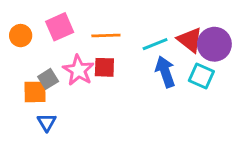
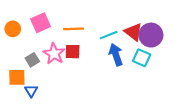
orange square: (35, 92) -> (17, 77), moved

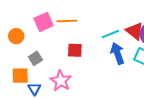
orange circle: (13, 29) -> (16, 36), moved
orange line: (74, 29) -> (67, 21), moved
pink star: (54, 54) -> (61, 81), moved

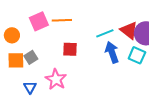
orange square: (20, 76) -> (16, 60), moved

